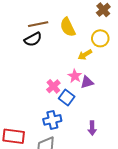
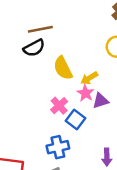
yellow semicircle: (68, 27) -> (63, 68), moved
yellow arrow: (85, 55) -> (89, 78), moved

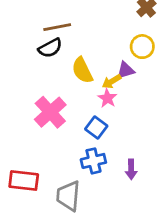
purple triangle: (101, 101) -> (126, 70), moved
pink cross: (59, 106) -> (50, 112), moved, size x1.6
blue cross: (58, 147) -> (93, 161), moved

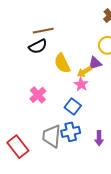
pink cross: (50, 112) -> (38, 95), size x0.7
red rectangle: (24, 181) -> (18, 147), turned 45
gray trapezoid: (68, 196) -> (52, 136), moved

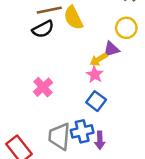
yellow semicircle: (62, 63) -> (73, 18), moved
blue square: (73, 107) -> (96, 101), moved
purple arrow: (99, 138) -> (100, 140), moved

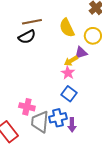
yellow semicircle: (73, 18) -> (67, 28), moved
pink cross: (43, 87) -> (27, 107), moved, turned -35

